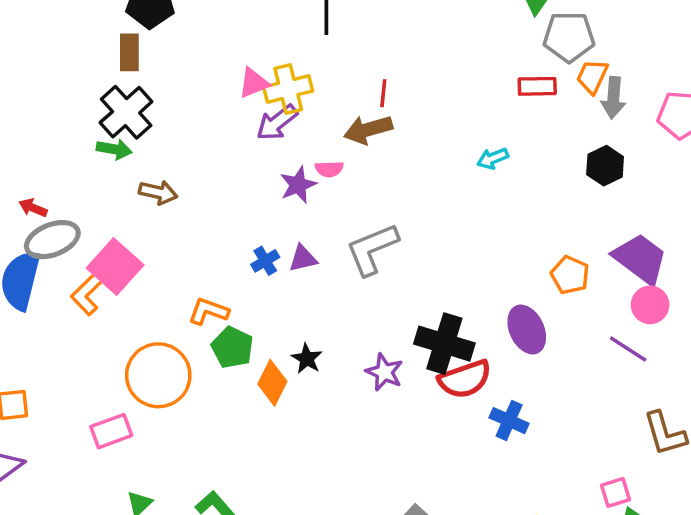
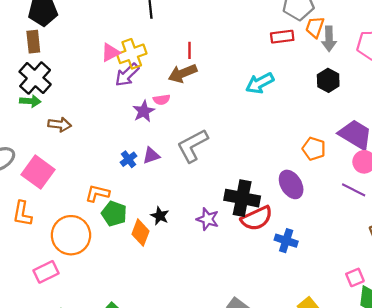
cyan arrow: (493, 158) -> (260, 83), size x1.5
orange L-shape: (87, 294) -> (22, 214), moved, turned -30

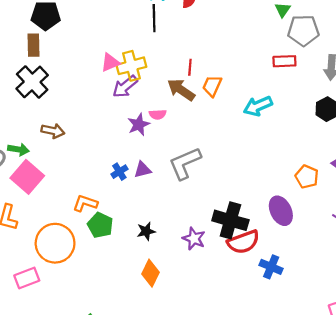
orange trapezoid: (315, 27) -> (212, 86), moved
brown arrow: (183, 73) -> (181, 90), turned 52
green arrow: (30, 101) -> (18, 149), moved
black star: (160, 216) -> (146, 231), turned 30
orange diamond: (141, 233) -> (150, 273), moved

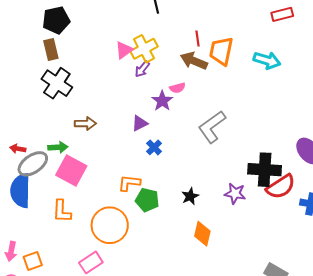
orange trapezoid: (212, 86) -> (221, 51), size x1.4
purple arrow: (125, 87) -> (142, 69), size x0.7
cyan arrow: (258, 106) -> (267, 60), turned -128
purple triangle: (143, 170) -> (140, 123), moved

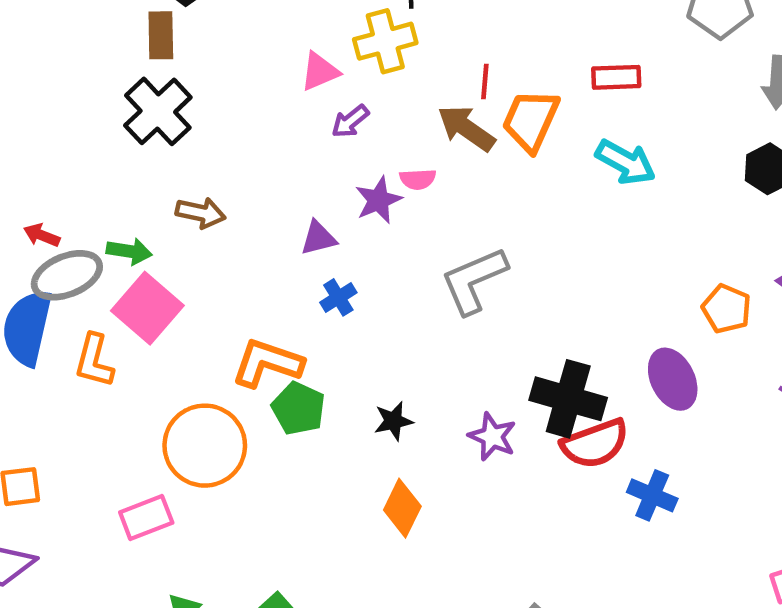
red rectangle: (282, 14) -> (616, 77), moved
yellow cross: (144, 49) -> (385, 41), moved
orange L-shape: (129, 183) -> (267, 363), size x1.4
orange L-shape: (62, 211) -> (94, 361), moved

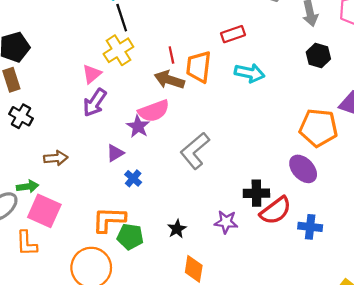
black cross: (158, 111) -> (21, 116), size x0.7
purple arrow: (350, 121) -> (95, 103), moved, size x1.5
pink semicircle: (418, 179) -> (154, 111), size x1.8
orange pentagon: (727, 309) -> (318, 128), size x1.6
black cross: (568, 399) -> (256, 193), size x0.7

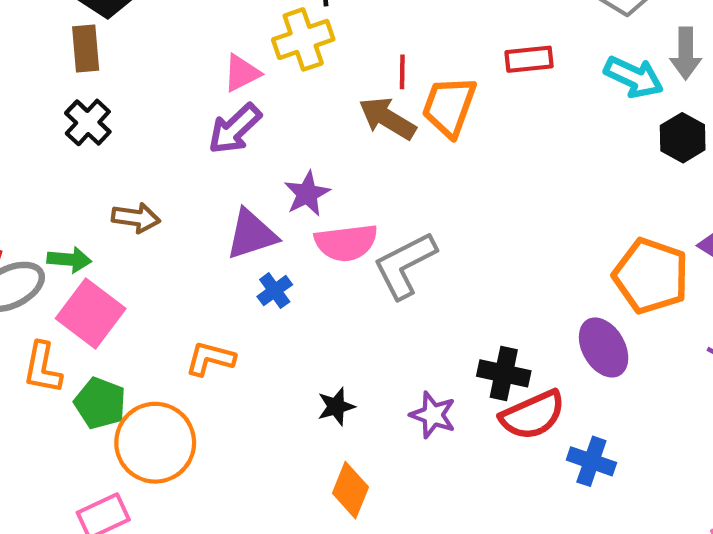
cyan arrow: (250, 73) -> (634, 77), moved
pink semicircle: (154, 111) -> (346, 243), moved
purple triangle: (115, 153) -> (251, 234), size x1.5
orange L-shape: (109, 220) -> (210, 359), size x0.7
green pentagon: (130, 237) -> (100, 403), moved

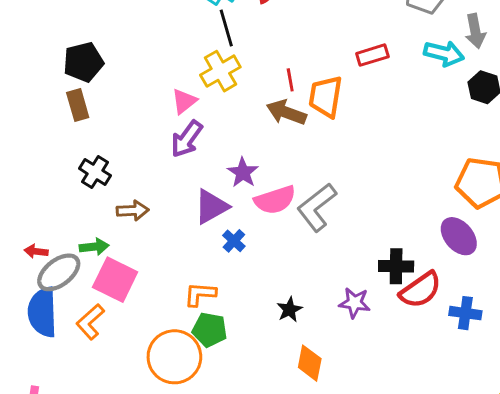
black cross: (88, 122) -> (95, 172), moved
orange L-shape: (43, 368) -> (90, 322), turned 48
green pentagon: (100, 403) -> (210, 330), moved

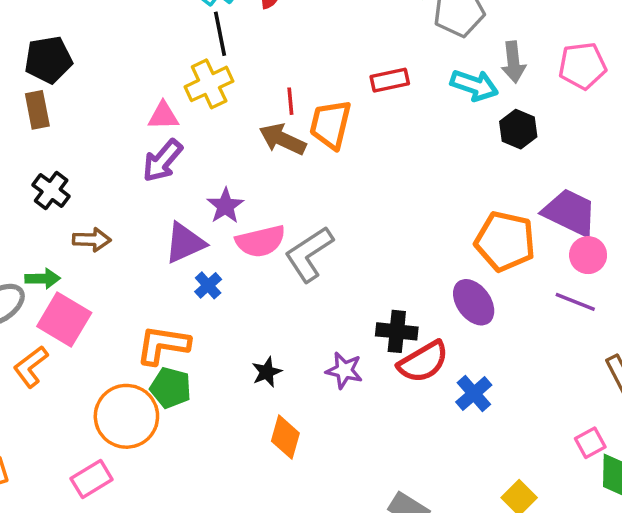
pink triangle: (184, 101) -> (163, 116), turned 32
orange L-shape: (200, 294) -> (163, 345), size x1.4
blue cross: (465, 313) -> (474, 394), turned 36

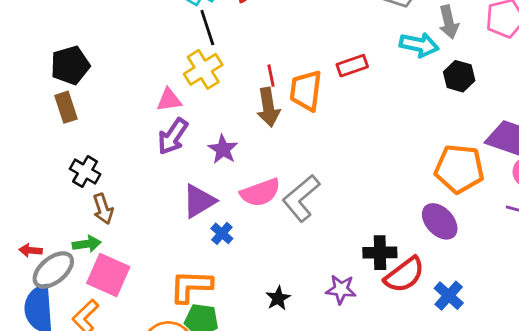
red rectangle: (390, 80) -> (352, 66), moved
brown arrow: (283, 139) -> (268, 107), turned -117
purple star: (225, 206) -> (223, 149), moved
brown arrow: (92, 240) -> (103, 209), moved, turned 76

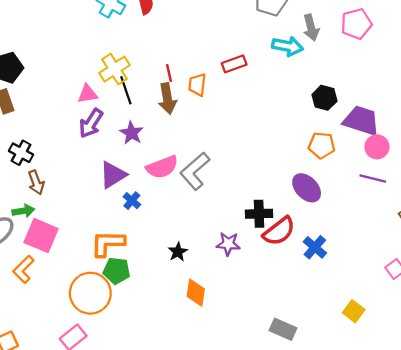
black line: (207, 28) -> (126, 90), moved
black hexagon: (459, 76) -> (324, 98), moved
orange trapezoid: (306, 91) -> (197, 85), size x0.7
orange pentagon: (459, 169) -> (322, 145), size x0.7

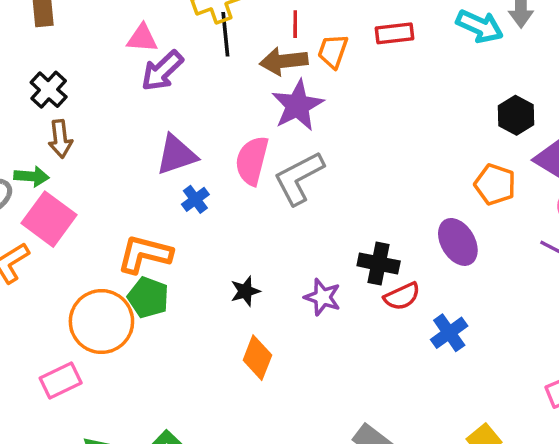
pink triangle: (87, 94) -> (142, 38), moved
brown arrow: (167, 99) -> (284, 61), turned 80
purple star: (131, 133) -> (298, 105), moved, size x1.4
pink semicircle: (162, 167) -> (252, 161), turned 112
red semicircle: (279, 231) -> (402, 296), size x0.7

